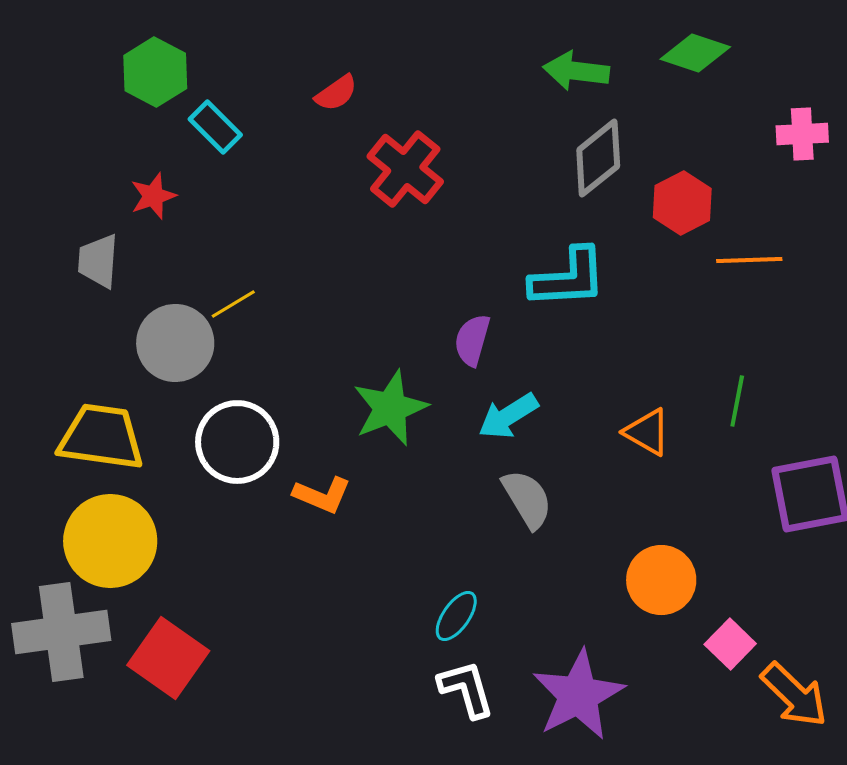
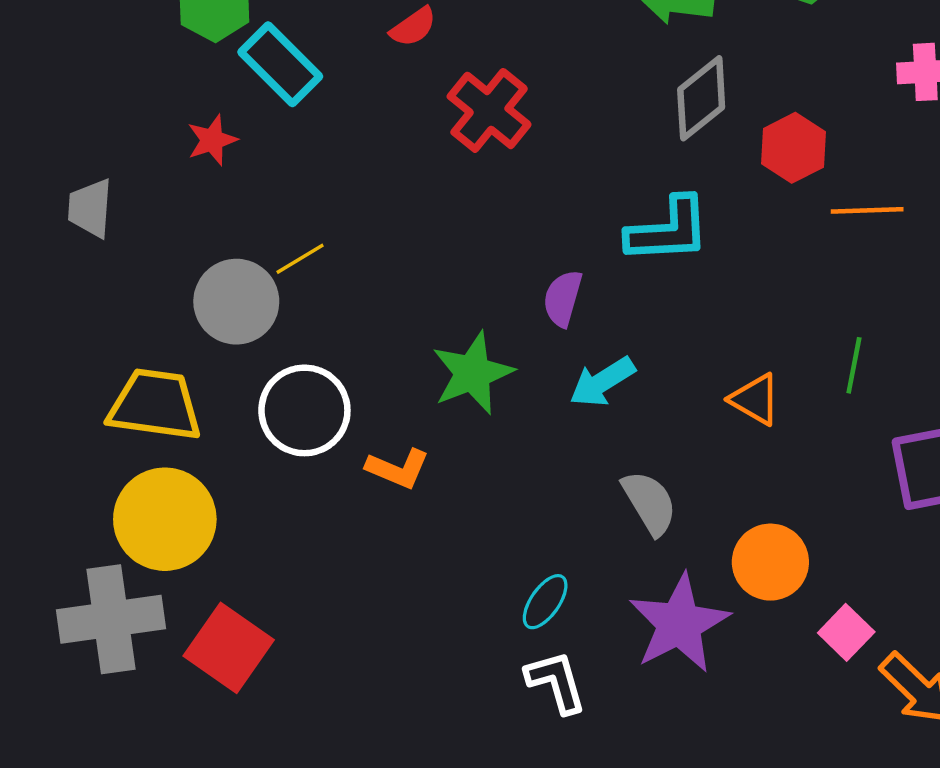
cyan rectangle: (215, 127) -> (280, 64), size x1.4
gray trapezoid: (98, 261) -> (90, 208), moved
gray semicircle: (527, 499) -> (650, 503), moved
purple star: (578, 695) -> (679, 624), moved

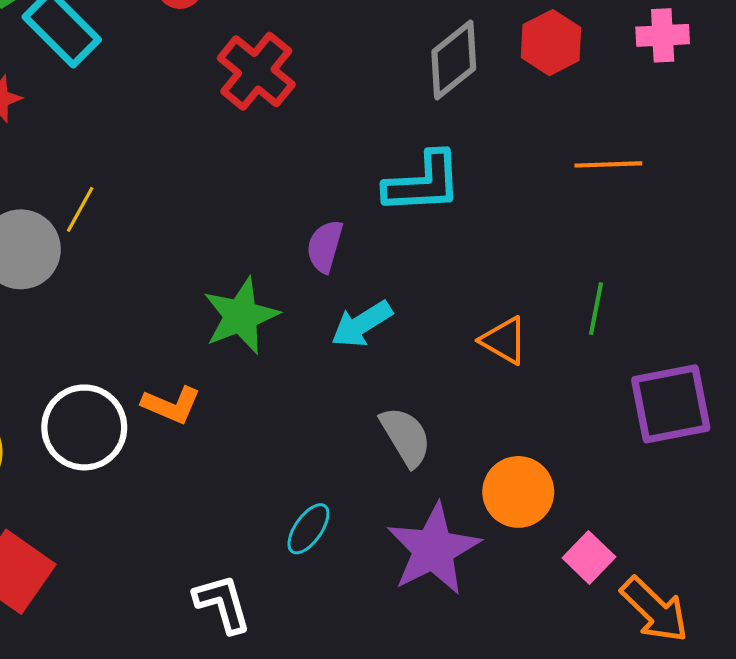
red hexagon: (793, 148) -> (551, 43), moved
yellow line: (300, 259) -> (80, 209), turned -30
white circle: (304, 410) -> (84, 427), moved
white L-shape: (556, 682) -> (222, 604), moved

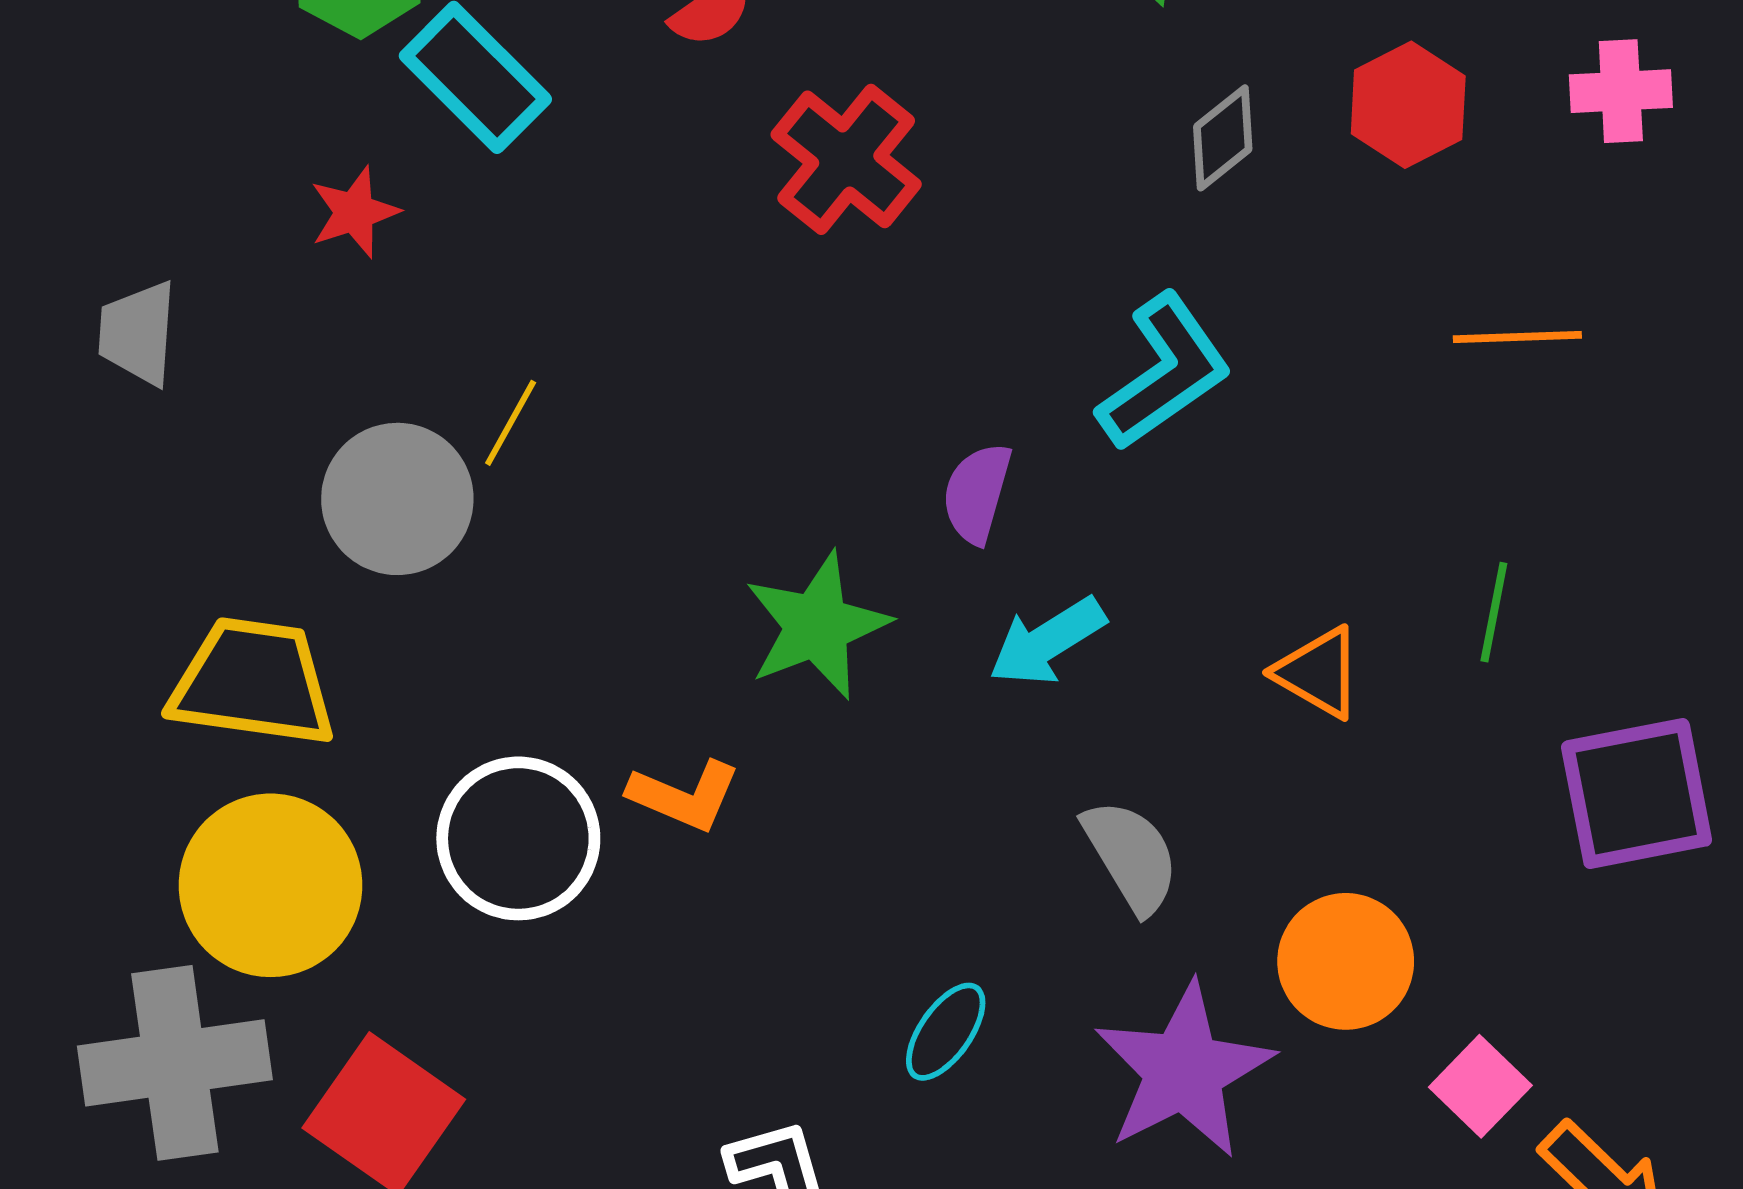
gray diamond: (454, 60) -> (1223, 138), size x0.7
cyan L-shape: (423, 183) -> (1164, 372), turned -32

